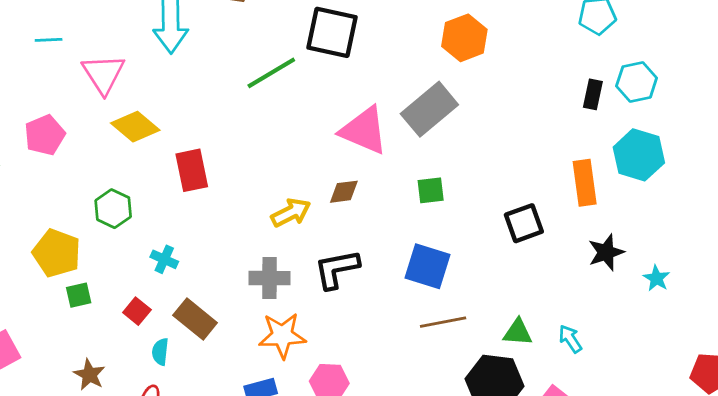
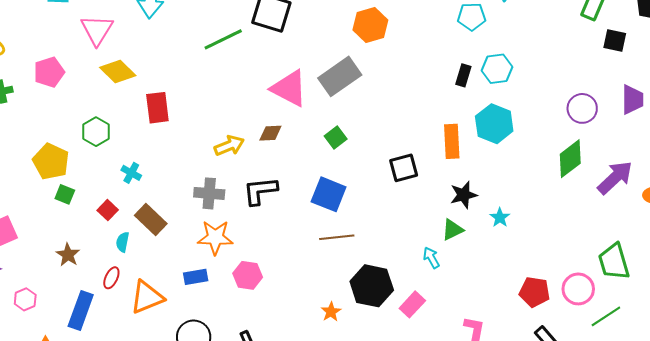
green square: (431, 190) -> (336, 138), turned -35
green square: (79, 295) -> (65, 194), turned 30
green triangle: (518, 332) -> (452, 230), moved, turned -35

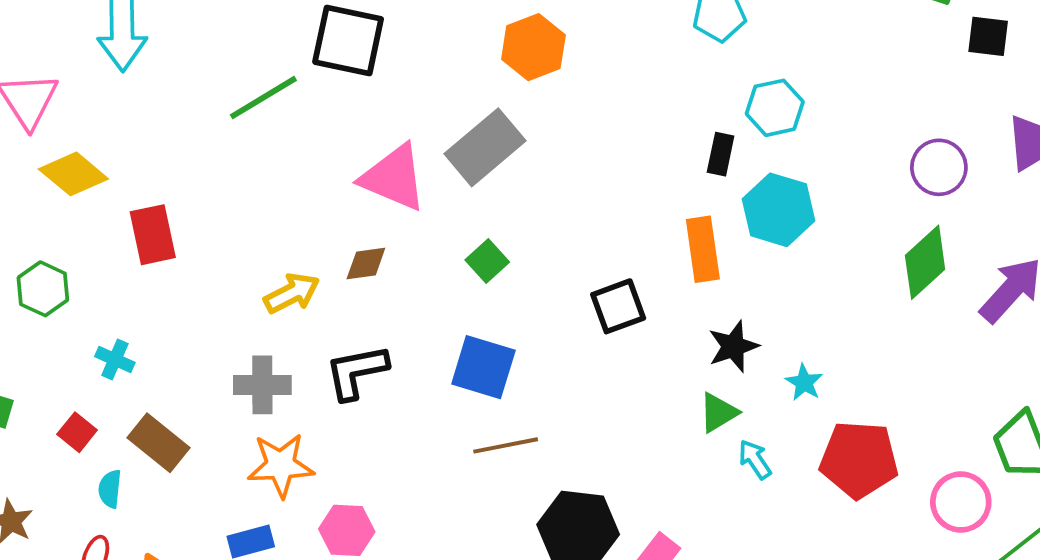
black rectangle: (463, 75) -> (721, 154), moved
cyan arrow: (431, 258) -> (755, 459), moved
red pentagon: (534, 292) -> (859, 459), moved, size x1.4

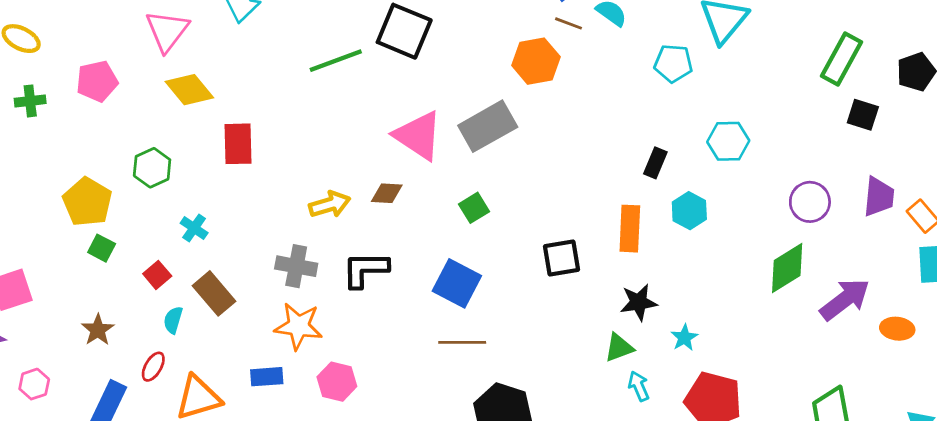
cyan hexagon: (775, 108) -> (728, 141), moved
cyan hexagon: (778, 210) -> (689, 211), size x0.7

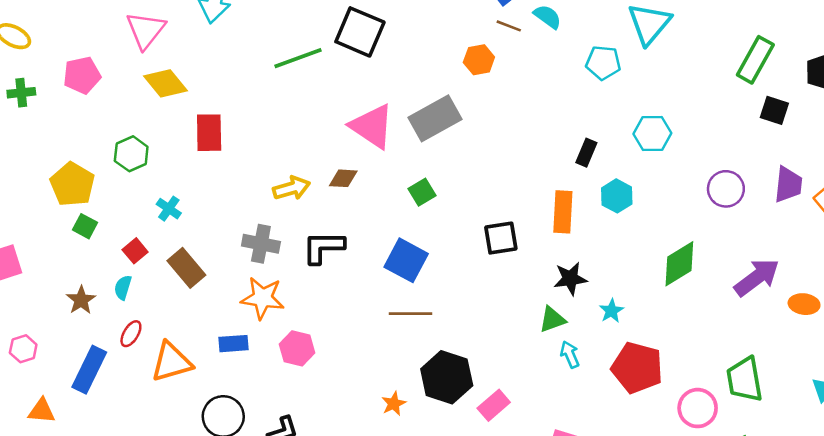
orange hexagon: (536, 61) -> (479, 60), size x0.7
green diamond: (787, 268) -> (679, 264), moved
cyan semicircle: (173, 320) -> (123, 287), moved

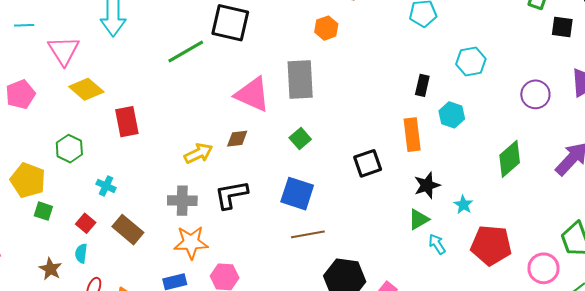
gray rectangle: (435, 118) -> (300, 80), turned -54

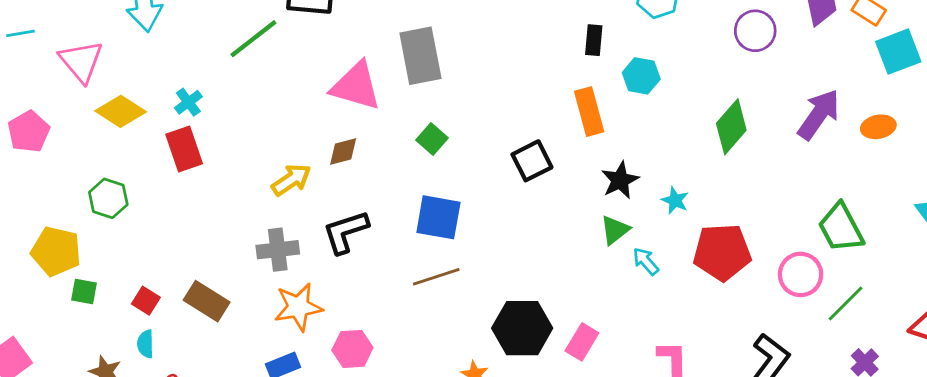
cyan cross: (106, 186) -> (188, 102), moved, turned 36
brown line: (308, 234) -> (436, 277), moved

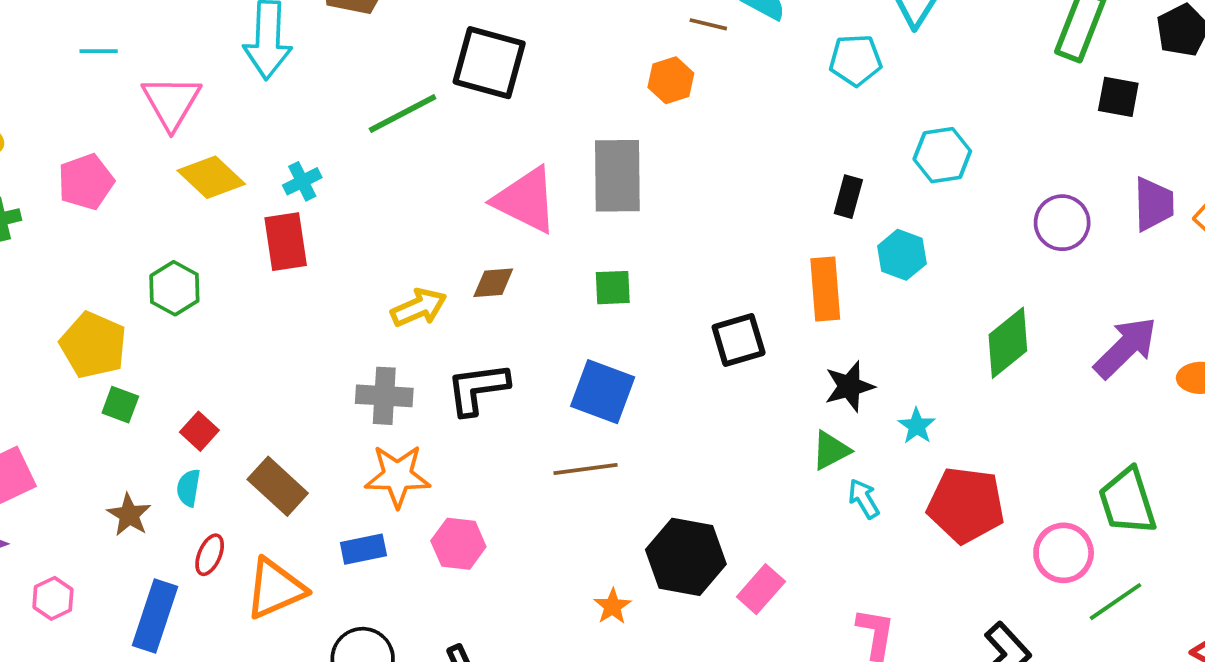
green square: (432, 139) -> (613, 288), turned 36
brown rectangle: (207, 301) -> (278, 486), moved

